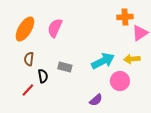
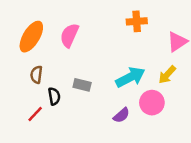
orange cross: (125, 17) -> (137, 21), moved
yellow arrow: (132, 59) -> (167, 75), turned -42
purple semicircle: (96, 100) -> (121, 115), moved

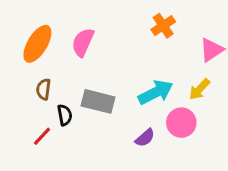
orange cross: (137, 21) -> (163, 26), turned -30
gray rectangle: (82, 85) -> (98, 101), size x1.5

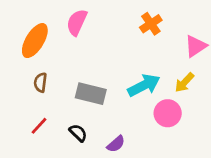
pink semicircle: (83, 42) -> (77, 22), moved
black semicircle: (65, 115) -> (78, 133), moved, turned -36
purple semicircle: (145, 138) -> (116, 144), moved

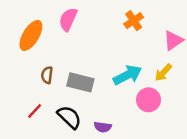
brown semicircle: (40, 82) -> (47, 75), moved
black semicircle: (78, 133) -> (69, 117), size x1.5
purple semicircle: (116, 144) -> (103, 127), turned 49

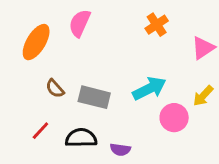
yellow arrow: (163, 73) -> (203, 96), moved
brown semicircle: (47, 75) -> (55, 89), turned -49
black semicircle: (69, 117) -> (81, 138), turned -45

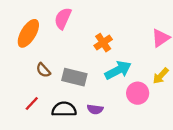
orange cross: (157, 25) -> (103, 43), moved
purple semicircle: (120, 150) -> (95, 109), moved

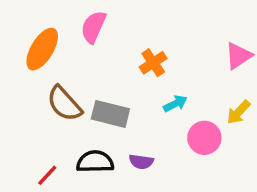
brown semicircle: (43, 70) -> (64, 104), size x1.6
cyan arrow: (118, 70) -> (175, 104), size x0.6
red line: (32, 104) -> (47, 175), moved

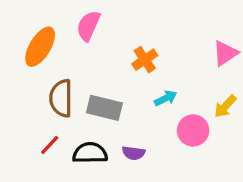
brown semicircle: (64, 104) -> (61, 98), turned 42
red line: (47, 175) -> (50, 145), moved

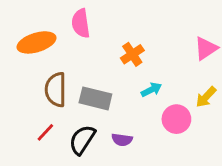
pink semicircle: (88, 26) -> (81, 23), turned -32
orange ellipse: (40, 47) -> (37, 42), turned 42
black semicircle: (90, 153) -> (82, 140), turned -56

